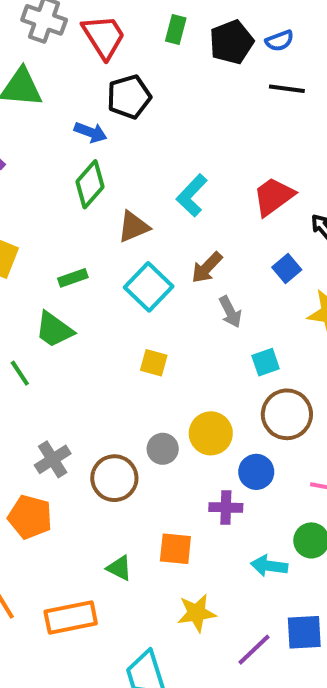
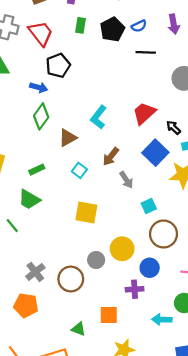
blue square: (287, 269) -> (155, 153), size x1.6
cyan square: (149, 287) -> (79, 170), size x0.6
yellow square: (154, 363) -> (86, 212), size x1.5

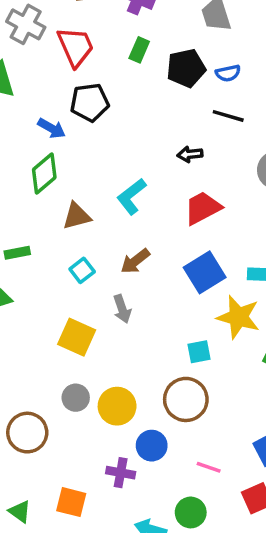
black arrow: (174, 128) -> (190, 154), moved, turned -64
gray arrow: (126, 180) -> (122, 309), moved
cyan square: (149, 206) -> (199, 352), moved
gray circle: (96, 260) -> (76, 398), moved

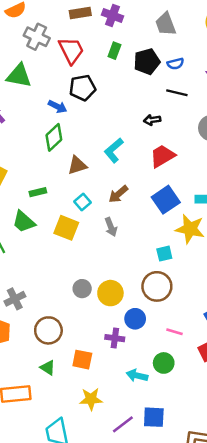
yellow square: (77, 337) -> (66, 228), moved
brown circle: (27, 433) -> (48, 330), moved

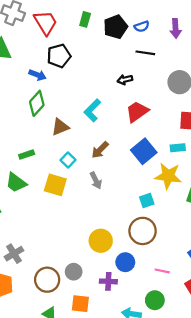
gray circle: (82, 289) -> (74, 272), moved

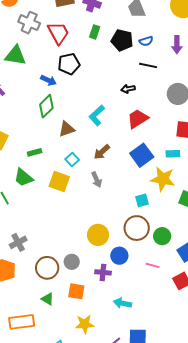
black pentagon: (115, 27) -> (122, 40), turned 30
green circle: (155, 300) -> (162, 236), moved

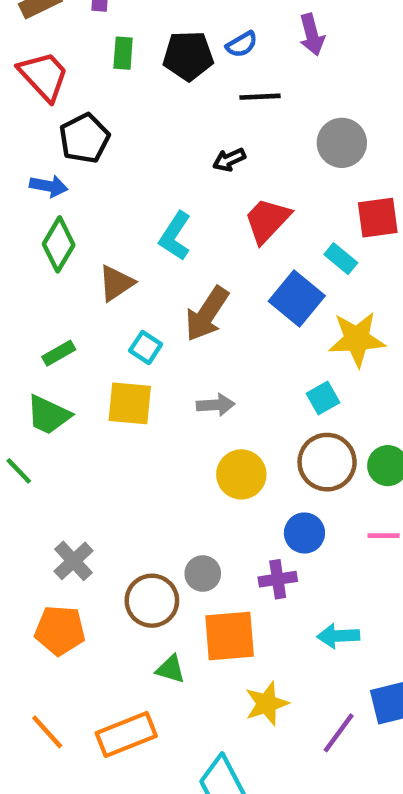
brown arrow: (102, 152) -> (207, 314), size x1.4
cyan rectangle: (173, 154) -> (341, 259), moved, turned 56
gray arrow: (97, 180) -> (216, 405), moved, turned -56
yellow circle: (98, 235) -> (241, 474), moved
orange square: (76, 291) -> (230, 636), size x1.4

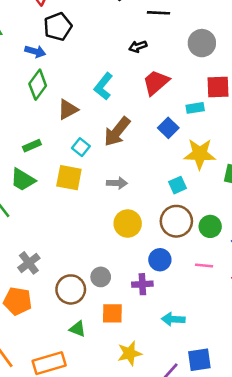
cyan rectangle: (341, 259) -> (195, 108), turned -54
blue square: (297, 299) -> (168, 128), size x0.7
orange square: (230, 636) -> (112, 313), size x0.7

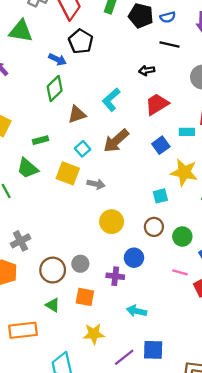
black pentagon: (58, 27) -> (81, 41), turned -30
gray arrow: (117, 183) -> (96, 184), moved
brown circle: (176, 221) -> (154, 227), size x0.7
pink line: (204, 265) -> (180, 272), moved

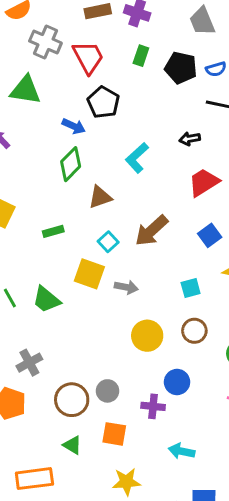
cyan L-shape: (111, 100) -> (137, 158), moved
green trapezoid: (28, 168) -> (46, 300), moved
cyan square: (160, 196) -> (191, 288), moved
brown circle: (154, 227) -> (194, 331), moved

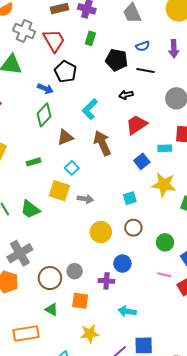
black pentagon: (181, 68) -> (117, 60), moved
brown arrow: (151, 231) -> (102, 143), moved, turned 110
gray cross: (29, 363) -> (20, 253), size x1.4

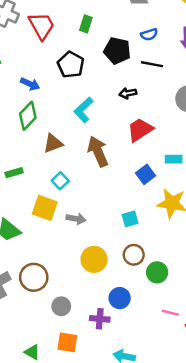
black pentagon: (65, 72) -> (71, 65), moved
green circle: (165, 242) -> (157, 272), moved
brown circle: (50, 278) -> (34, 277), moved

